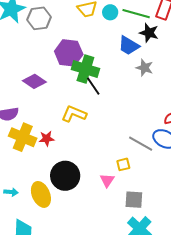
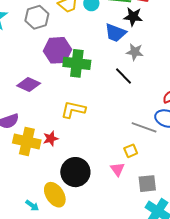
gray hexagon: (39, 18) -> (37, 17), moved
black line: (93, 86) -> (124, 76), moved
cyan arrow: (11, 192) -> (32, 205), moved, turned 40

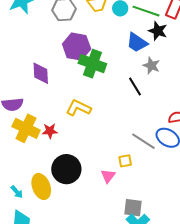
purple diamond: (29, 84) -> (41, 73), turned 50
gray square: (147, 184) -> (133, 208), moved

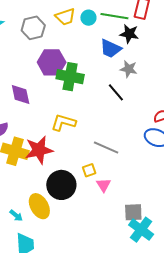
red star: (50, 131) -> (39, 150), size x1.8
gray line: (143, 141) -> (106, 148), moved
yellow square: (125, 161) -> (89, 170), moved

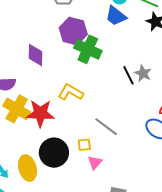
blue trapezoid: (111, 49) -> (116, 16), moved
gray star: (129, 69) -> (143, 73), moved

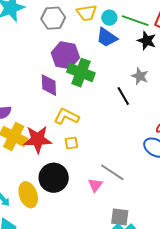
purple diamond: (35, 55) -> (49, 85), moved
gray star: (143, 73) -> (140, 76), moved
gray line: (106, 127) -> (112, 172), moved
yellow square: (84, 145) -> (71, 143), moved

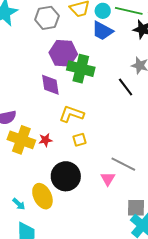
red star: (38, 139) -> (45, 140), size x0.5

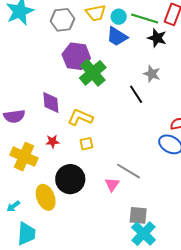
green cross: (81, 69) -> (93, 73), turned 32
purple diamond: (50, 85) -> (51, 102), moved
yellow cross: (21, 140) -> (24, 157), moved
cyan arrow: (19, 204) -> (13, 206), moved, turned 96

